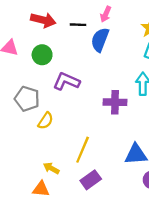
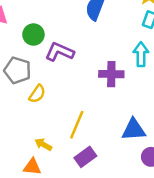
green circle: (42, 55) -> (33, 35), moved

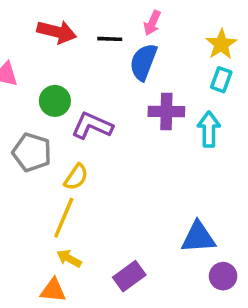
purple cross: (111, 74) -> (166, 112), moved
yellow semicircle: (37, 94) -> (76, 177), moved
yellow line: (77, 125) -> (64, 218), moved

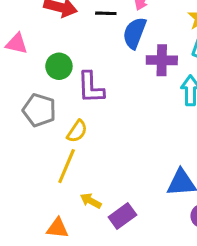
purple cross: (166, 112) -> (162, 60), moved
purple L-shape: (92, 126) -> (91, 87), turned -116
yellow arrow: (69, 258) -> (91, 201), moved

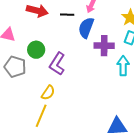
purple L-shape: (91, 87) -> (57, 64), turned 35
gray pentagon: (39, 110) -> (15, 67), moved

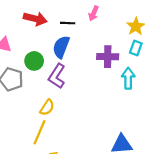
blue semicircle: (86, 28) -> (61, 47), moved

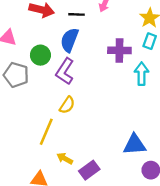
yellow semicircle: (47, 107) -> (67, 105), moved

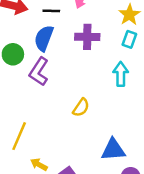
purple cross: (119, 50) -> (87, 37), moved
yellow semicircle: (67, 105) -> (81, 108), moved

